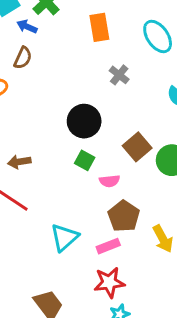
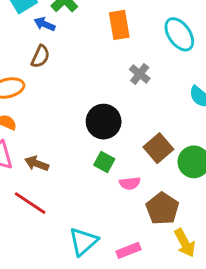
brown arrow: (19, 162) -> (37, 164), turned 30
brown pentagon: (124, 216) -> (162, 209), moved

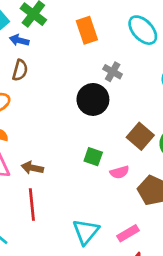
black circle: (104, 122) -> (93, 99), moved
red line: (30, 203) -> (32, 205), turned 60

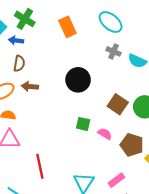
gray cross: (113, 72) -> (114, 51), moved
brown arrow: (32, 168) -> (30, 87), moved
pink semicircle: (119, 172) -> (105, 134), turned -128

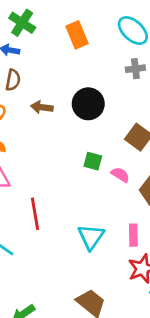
gray cross: (114, 51) -> (135, 69), turned -32
brown arrow: (30, 87) -> (42, 107), moved
pink rectangle: (116, 180) -> (133, 235), turned -56

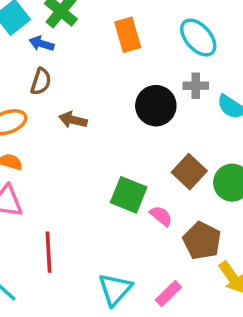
black circle: (88, 104) -> (156, 106), moved
green square: (93, 161) -> (129, 195), size x1.5
pink rectangle: (133, 235) -> (168, 294), turned 40

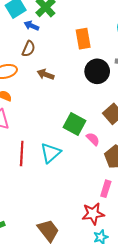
orange rectangle: (128, 35) -> (83, 39), moved
cyan triangle: (115, 289) -> (51, 153), moved
pink rectangle: (168, 294) -> (106, 189), moved, turned -35

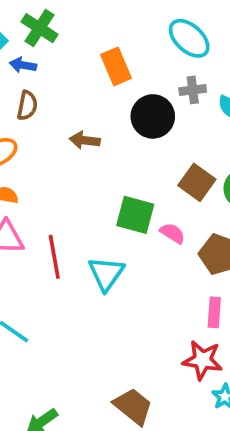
brown arrow: (46, 74) -> (85, 140), moved
red line: (22, 154) -> (54, 257), moved
red star: (93, 214) -> (203, 360), turned 30

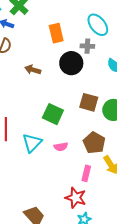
gray cross: (193, 90) -> (87, 46), moved
brown square: (197, 182) -> (89, 102), turned -30
pink semicircle: (172, 233) -> (61, 147), moved, turned 128

